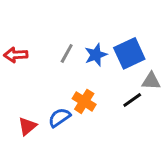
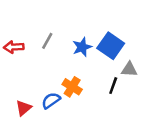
gray line: (67, 53) -> (47, 41), moved
blue square: (129, 53) -> (111, 46), turned -30
black line: (132, 100) -> (113, 86), turned -35

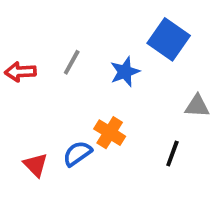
blue square: (111, 46) -> (169, 39), moved
black line: (113, 86) -> (172, 154), moved
red triangle: (24, 108) -> (36, 165), turned -35

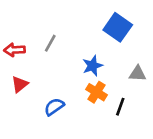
blue star: (125, 72) -> (93, 66), moved
orange cross: (110, 133) -> (96, 92), moved
red triangle: (36, 165) -> (20, 84), moved, turned 36

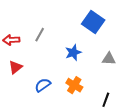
orange cross: (96, 92) -> (74, 85), moved
black line: (120, 107) -> (106, 100), moved

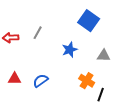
red triangle: (15, 67) -> (15, 79), moved, turned 40
orange cross: (74, 85) -> (87, 81), moved

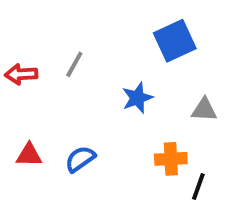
blue square: (89, 21) -> (175, 41), turned 30
orange cross: (87, 81) -> (171, 159), turned -35

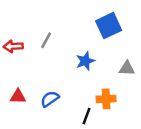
black line: (198, 186) -> (87, 116), moved

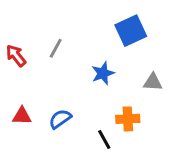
red arrow: (13, 46) -> (16, 56), turned 54
black line: (87, 116) -> (104, 140), turned -49

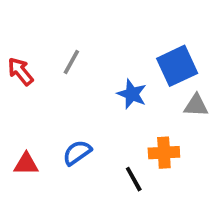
blue square: (131, 31) -> (177, 66), moved
blue star: (103, 73) -> (132, 94), turned -30
red triangle: (22, 116) -> (26, 164), moved

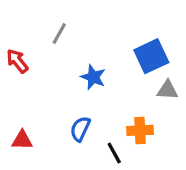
gray line: (71, 62) -> (59, 34), moved
blue star: (132, 94) -> (93, 77), moved
blue semicircle: (77, 153) -> (80, 129), moved, turned -30

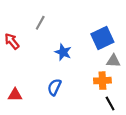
orange cross: (140, 130) -> (102, 81), moved
black line: (114, 153) -> (110, 104), moved

